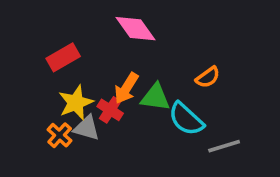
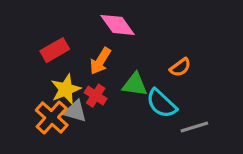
orange arrow: (126, 88) -> (100, 61), moved
orange cross: (60, 135) -> (52, 118), size x1.5

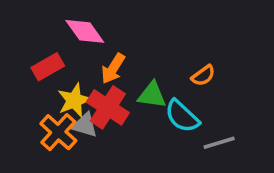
pink diamond: (118, 25) -> (85, 31), moved
red rectangle: (55, 50) -> (48, 67), moved
red cross: (96, 96) -> (108, 107), size x1.6

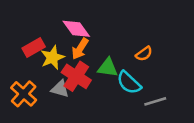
pink diamond: (85, 31) -> (76, 29), moved
yellow star: (74, 100) -> (52, 58), moved
orange cross: (58, 132) -> (24, 94), moved

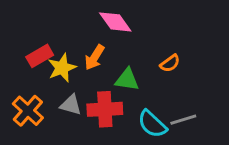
pink diamond: (76, 29) -> (115, 22), moved
red cross: (76, 76) -> (105, 109), moved, turned -36
cyan semicircle: (129, 83) -> (152, 124), moved

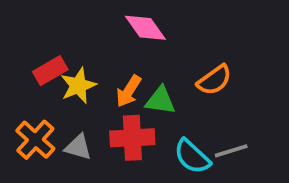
orange arrow: (94, 57) -> (129, 91), moved
orange semicircle: (170, 63) -> (214, 80), size x1.4
gray triangle: (71, 105) -> (78, 147), moved

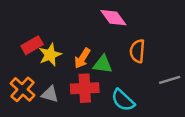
pink diamond: (145, 28) -> (113, 18), moved
orange semicircle: (214, 80) -> (137, 51), turned 130
gray line: (231, 151) -> (170, 80), moved

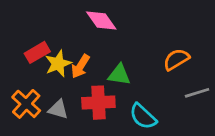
pink diamond: (113, 18) -> (101, 21), moved
orange semicircle: (137, 51) -> (176, 59), moved, turned 55
orange arrow: (82, 58) -> (80, 66), moved

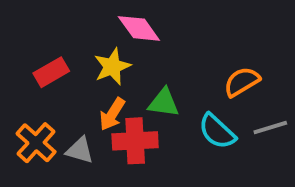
yellow star: (58, 64) -> (112, 67), moved
orange arrow: (80, 66) -> (112, 114), moved
cyan semicircle: (143, 116) -> (217, 131), moved

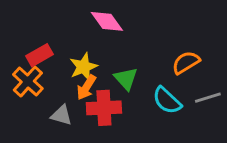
yellow star: (112, 67) -> (83, 67), moved
green triangle: (164, 103) -> (126, 79), turned 40
orange cross: (36, 143) -> (28, 82), moved

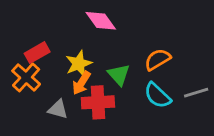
orange semicircle: (186, 62) -> (157, 59), moved

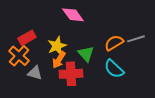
gray line: (196, 93) -> (136, 39), moved
gray triangle: (58, 109) -> (35, 73), moved

